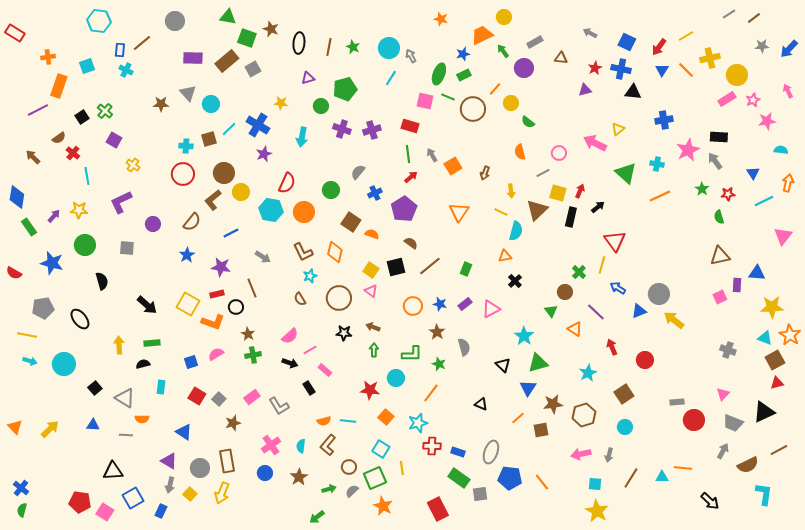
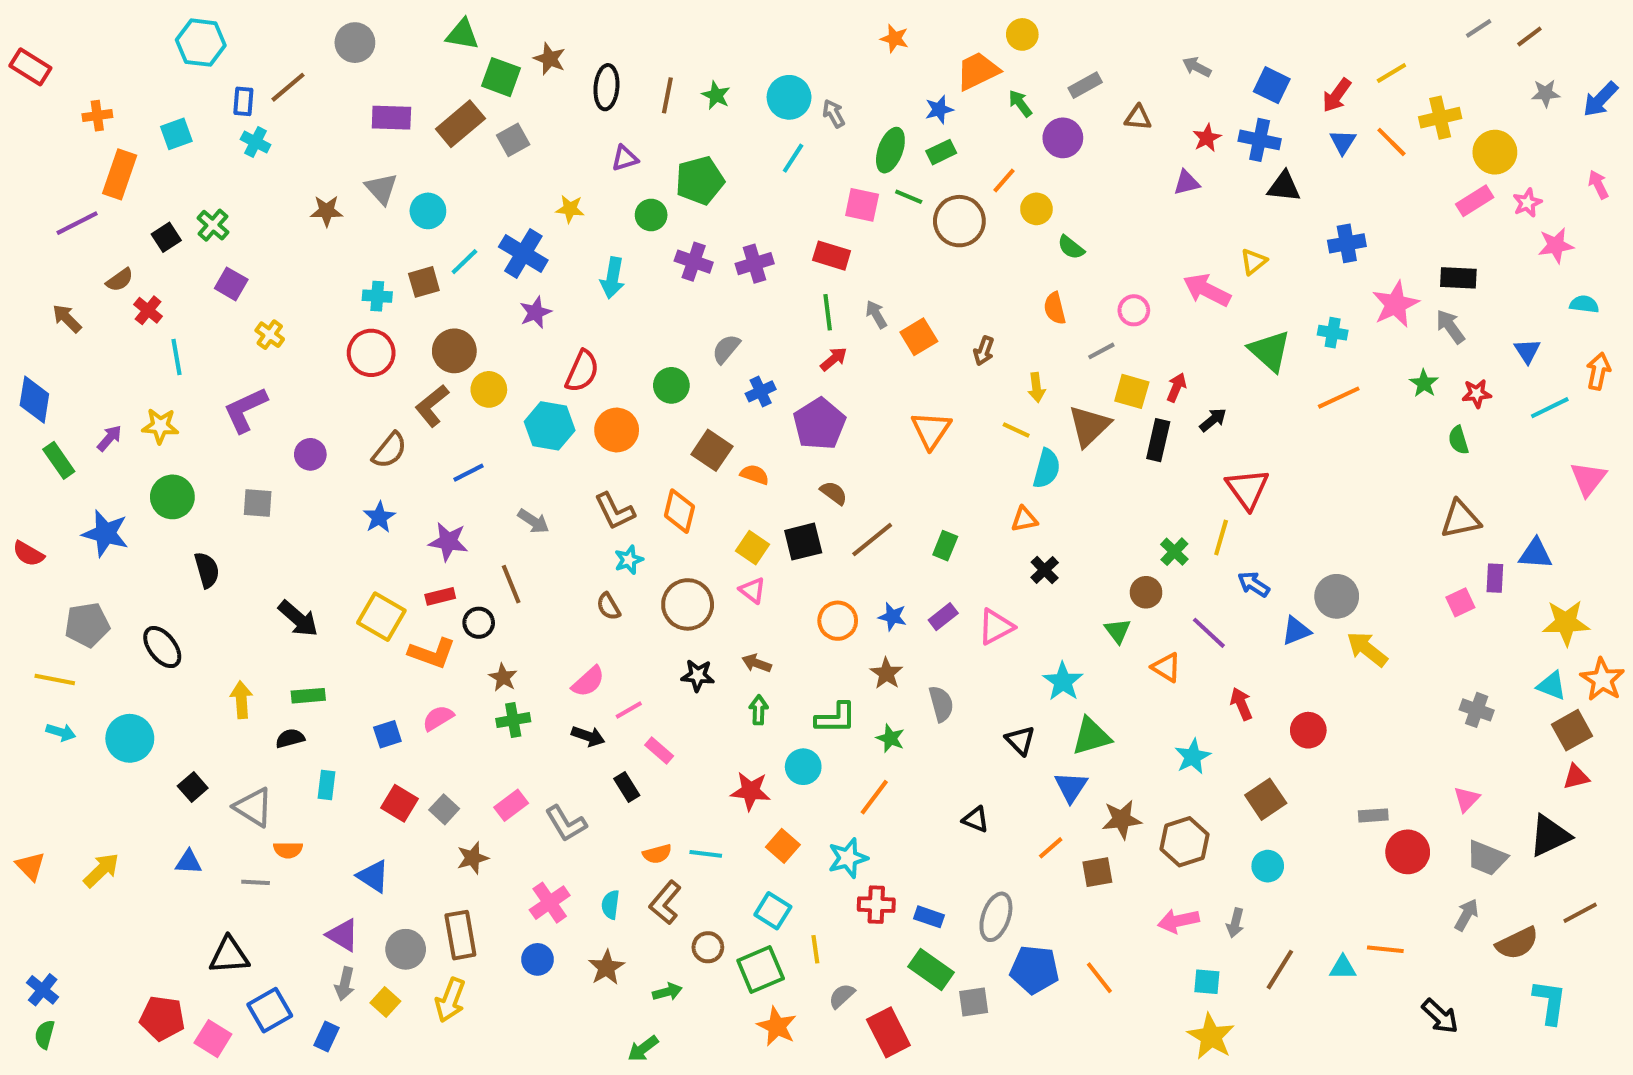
gray semicircle: (352, 491) -> (842, 996), moved

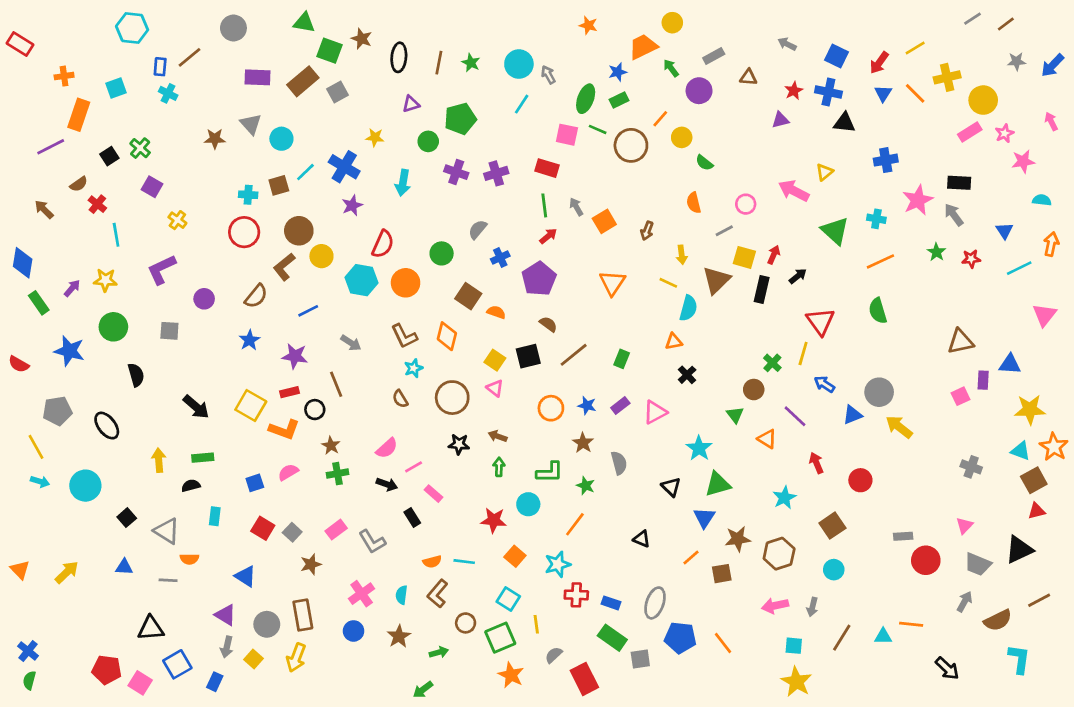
green semicircle: (1458, 440) -> (878, 311), moved, size x1.4
yellow line: (55, 679) -> (36, 447), turned 50

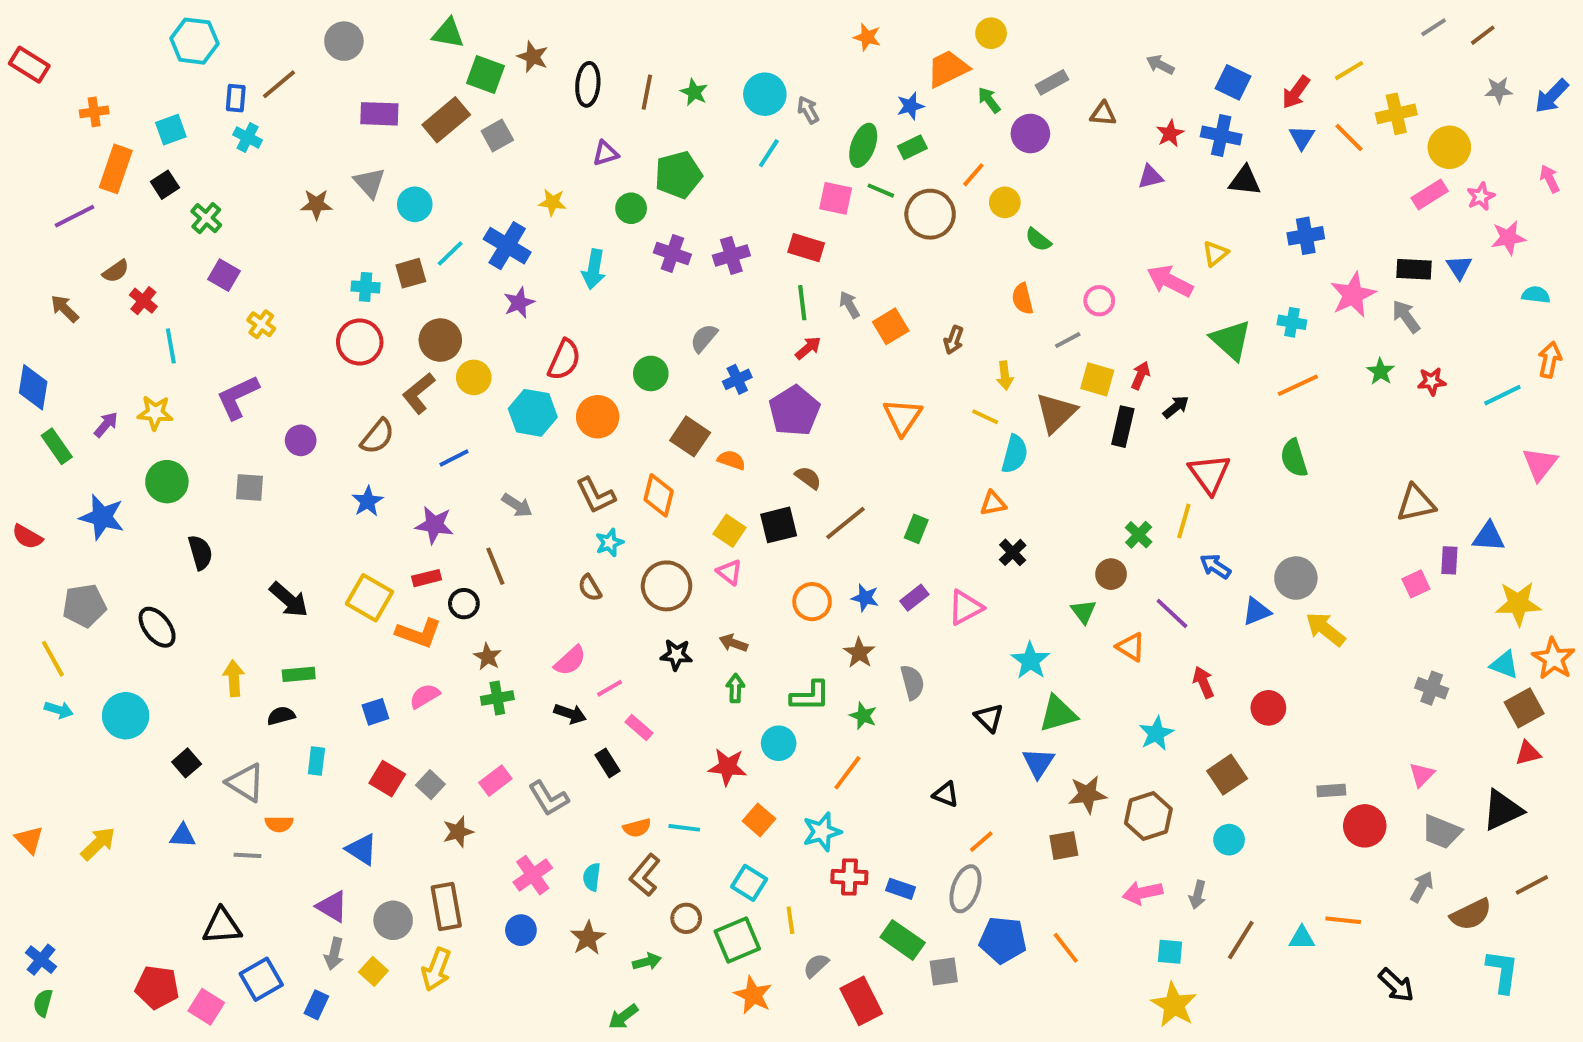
black square: (109, 156) -> (165, 185), moved
blue triangle: (1005, 231) -> (1459, 267), moved
orange line: (691, 558) -> (981, 842), moved

